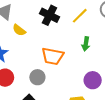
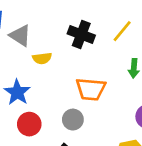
yellow semicircle: (19, 30) -> (42, 58), turned -40

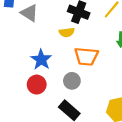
yellow semicircle: (42, 58) -> (67, 32), moved
blue star: (17, 92) -> (41, 60), moved

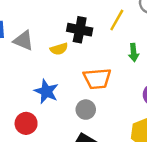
yellow semicircle: (67, 32) -> (59, 49), moved
red circle: (37, 85) -> (26, 123), moved

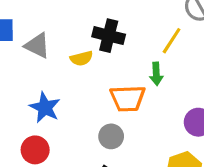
yellow line: (117, 20) -> (172, 41), moved
green arrow: (134, 52) -> (156, 74), moved
blue star: (46, 91) -> (45, 108), moved

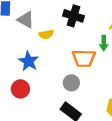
yellow semicircle: (81, 58) -> (46, 34), moved

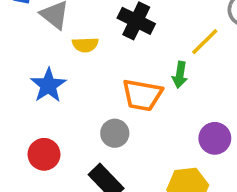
red circle: (20, 89) -> (44, 154), moved

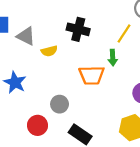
blue star: (48, 85) -> (15, 82), moved
gray circle: (115, 133) -> (60, 104), moved

